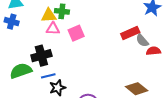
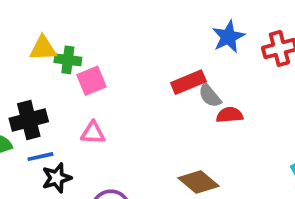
green cross: (62, 11) -> (68, 60), moved
pink triangle: (53, 29) -> (93, 133), moved

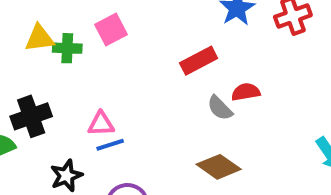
pink square: (92, 81) -> (111, 29), moved
gray semicircle: (210, 96) -> (220, 108), moved
blue line: (40, 157) -> (110, 145), moved

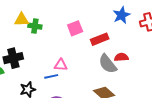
pink square: (111, 29) -> (75, 28), moved
gray semicircle: (220, 108) -> (108, 64), size x1.5
pink triangle: (101, 124) -> (61, 65), moved

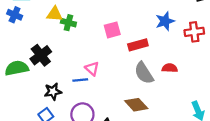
red semicircle: (121, 57) -> (170, 68), moved
black cross: (13, 58) -> (41, 55), turned -30
pink triangle: (61, 65) -> (92, 69), turned 32

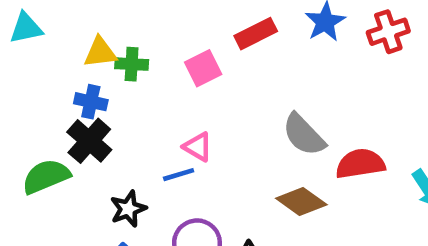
blue cross: (15, 15) -> (91, 102), moved
pink square: (112, 30) -> (203, 68), moved
red rectangle: (138, 45) -> (256, 34), moved
red semicircle: (170, 68) -> (360, 164), moved, size x1.5

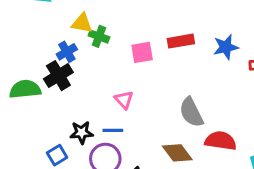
blue cross: (91, 102) -> (67, 52), turned 30
blue line: (179, 175) -> (113, 130), moved
black star: (128, 209) -> (82, 133), moved

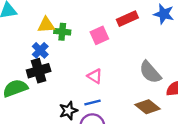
blue star: (226, 47) -> (164, 14), turned -30
black cross: (58, 76) -> (39, 71), turned 30

